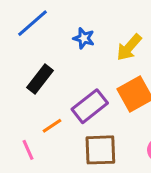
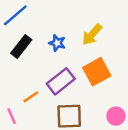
blue star: (84, 38) -> (57, 43), moved
black rectangle: (40, 79) -> (21, 47), moved

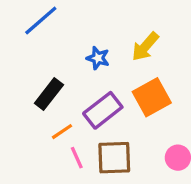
black rectangle: (21, 47) -> (49, 94), moved
pink line: (12, 116) -> (77, 158), moved

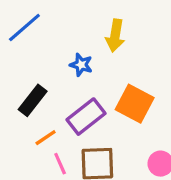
yellow arrow: (145, 47) -> (115, 36), moved, turned -32
orange square: (152, 97) -> (135, 104), turned -33

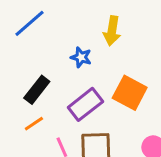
orange line: (46, 138) -> (34, 124), moved

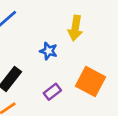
purple rectangle: (85, 104) -> (52, 92), size x0.6

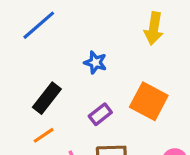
yellow arrow: (75, 28) -> (154, 28), moved

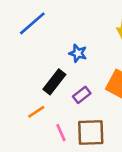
black rectangle: (47, 98) -> (54, 82), moved

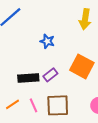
black rectangle: (54, 82) -> (28, 78), moved, turned 48
orange line: (36, 112) -> (12, 104), moved

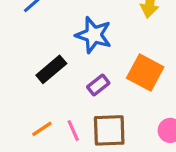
blue star: (47, 41) -> (94, 35), size x1.6
black rectangle: (28, 78) -> (51, 69), moved, turned -36

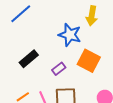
blue star: (94, 35) -> (70, 35), moved

